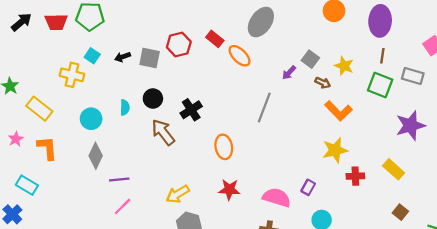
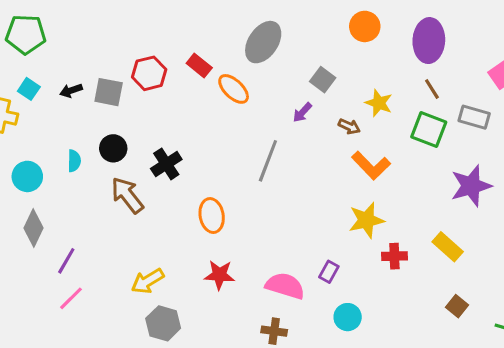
brown line: (382, 56) -> (432, 89), turned -40
gray square: (310, 59) -> (323, 80), moved
purple line: (119, 179) -> (66, 261), turned -54

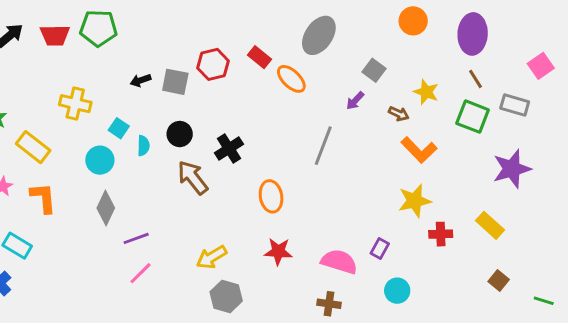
cyan square: (29, 89) -> (119, 128), moved
purple line: (66, 261) -> (136, 238), turned 40

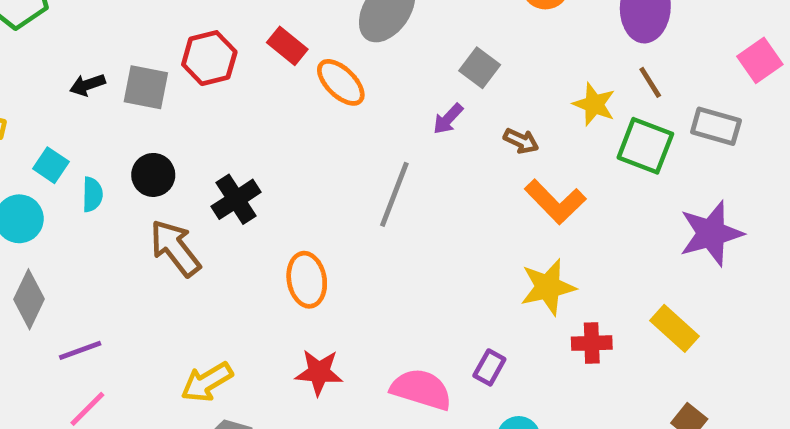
yellow star: (426, 92) -> (594, 104), moved

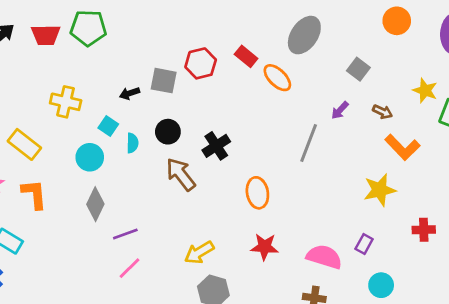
black arrow: (87, 85) -> (130, 93), moved
purple arrow: (448, 119) -> (340, 110), moved
yellow star: (548, 287) -> (380, 190), moved

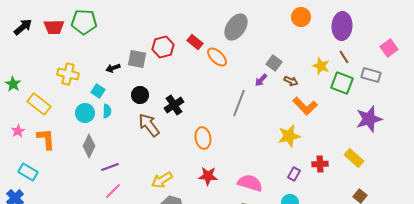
gray square: (358, 69) -> (274, 63), moved
cyan semicircle: (132, 143) -> (107, 111), moved
purple rectangle: (364, 244) -> (294, 174), moved

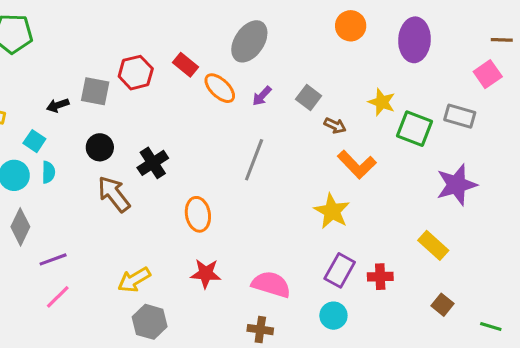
brown line: (344, 57) -> (502, 40), moved, turned -56
purple arrow: (261, 80) -> (262, 96), moved
yellow star: (289, 136) -> (332, 211), turned -30
red cross: (320, 164) -> (380, 277), moved
purple rectangle: (294, 174) -> (340, 270), size x1.5

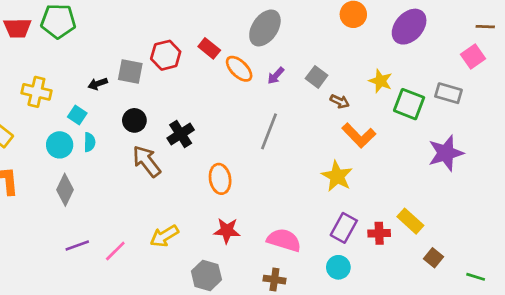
purple ellipse: (414, 40) -> (409, 27), turned 39
yellow rectangle: (433, 245) -> (410, 221), moved
purple line: (53, 259) -> (77, 246), moved
pink line: (58, 297) -> (115, 251), moved
gray hexagon: (150, 322) -> (206, 275), moved

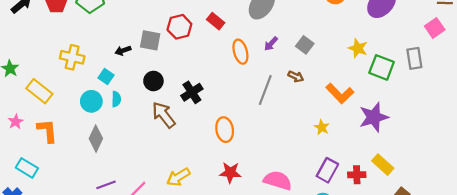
orange ellipse: (239, 69) -> (240, 52), moved, turned 30
gray rectangle: (449, 93) -> (414, 58), turned 65
brown arrow: (340, 101) -> (296, 76), moved
purple star: (446, 153) -> (374, 117), moved
yellow star: (337, 176) -> (322, 127), size x0.6

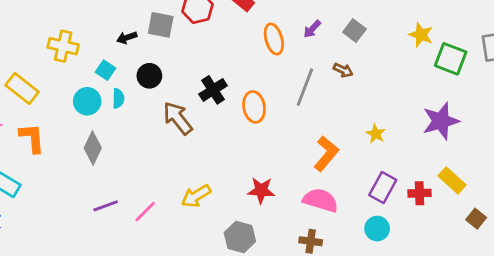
black circle: (153, 81) -> (149, 76), moved
orange L-shape: (340, 93) -> (326, 154), moved, turned -96
orange ellipse: (225, 130) -> (254, 107), moved

